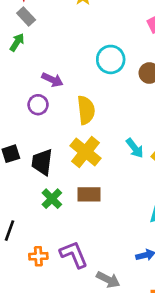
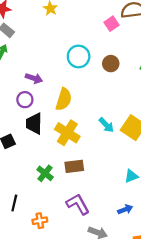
yellow semicircle: (86, 110) -> (64, 99), turned 30
black trapezoid: (42, 162) -> (34, 124), moved
purple L-shape: (74, 254) -> (78, 204), moved

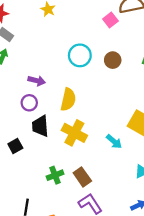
cyan arrow: (106, 125) -> (114, 141), moved
brown rectangle: (74, 166) -> (82, 177), moved, turned 66
green cross: (45, 173) -> (55, 175), turned 35

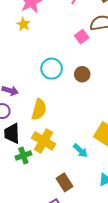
green cross: (55, 175) -> (23, 156), moved
brown rectangle: (82, 177) -> (65, 182), moved

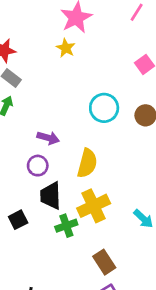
yellow cross: (44, 141) -> (94, 206), turned 35
brown rectangle: (65, 182) -> (104, 262), moved

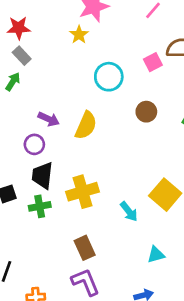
cyan circle: (104, 108) -> (109, 77), moved
yellow semicircle: (87, 163) -> (86, 125), moved
green cross: (66, 226) -> (40, 206), moved

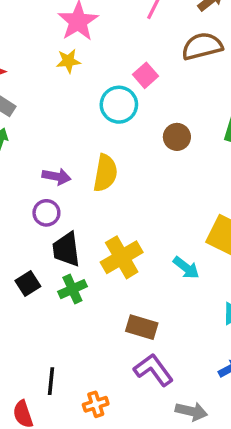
yellow star: (79, 35) -> (68, 61), turned -30
pink square: (153, 62) -> (146, 75), moved
brown rectangle: (85, 248) -> (142, 327), turned -35

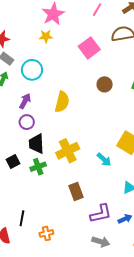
pink square: (146, 75) -> (89, 48), size x1.5
cyan circle: (119, 105) -> (32, 70), moved
purple arrow: (57, 177) -> (25, 101), moved, turned -77
brown rectangle: (142, 327) -> (76, 191), turned 48
purple L-shape: (153, 370) -> (101, 214), moved, turned 110

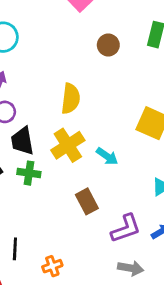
yellow semicircle: (62, 102) -> (71, 99), moved
cyan arrow: (104, 160) -> (107, 156), moved
green cross: (38, 167) -> (29, 173), turned 35

